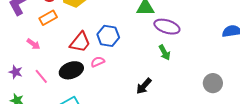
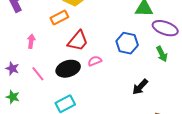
orange rectangle: (48, 18) -> (59, 18), moved
blue hexagon: (108, 36) -> (127, 43), moved
pink arrow: (33, 44) -> (31, 41), turned -120

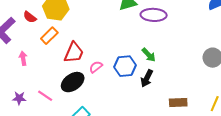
pink arrow: (31, 41) -> (23, 58), moved
blue hexagon: (127, 43) -> (125, 66), moved
green arrow: (162, 54) -> (149, 55), moved

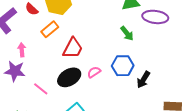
green arrow: (149, 55) -> (127, 33), moved
pink semicircle: (96, 67) -> (94, 72), moved
purple star: (19, 98) -> (15, 71), moved, size x1.5

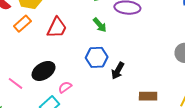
red trapezoid: (73, 48) -> (57, 28), moved
pink semicircle: (94, 72) -> (65, 87), moved

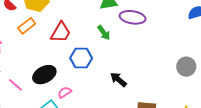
blue hexagon: (97, 57) -> (81, 58), moved
black arrow: (118, 71) -> (118, 80), turned 96

